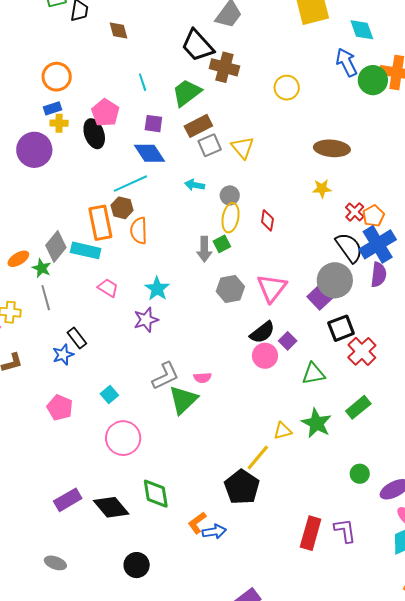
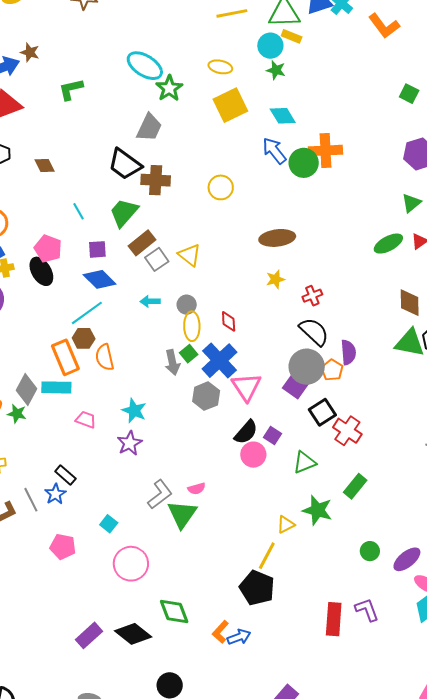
red cross: (355, 212) -> (312, 296), turned 36
orange pentagon: (373, 216) -> (332, 370), moved
blue cross: (378, 244) -> (220, 361), moved
gray line: (46, 298) -> (31, 500), moved

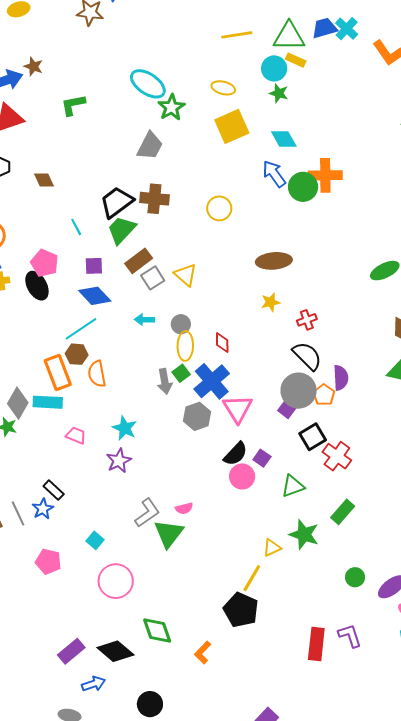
black trapezoid: (125, 164) -> (117, 202), moved, turned 105
purple square: (296, 386) -> (287, 409), size x0.7
blue arrow: (239, 637) -> (93, 684), moved

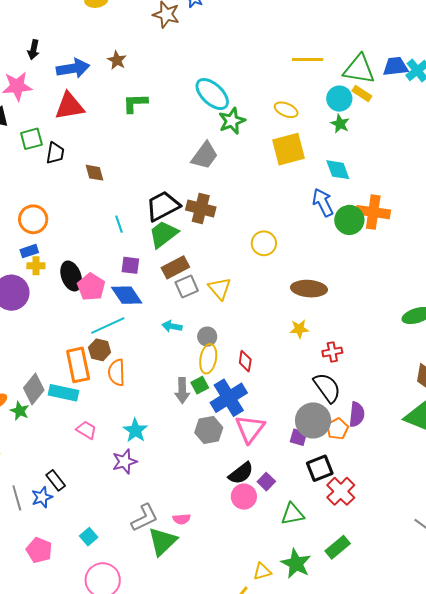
brown star: (33, 66) -> (117, 60), moved
yellow circle: (219, 208) -> (264, 243), moved
pink pentagon: (45, 263) -> (91, 287), moved
purple square: (287, 409) -> (298, 437), turned -30

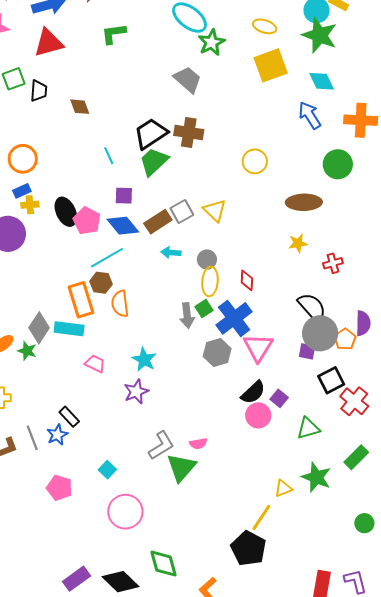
green star: (340, 124) -> (320, 35), size x1.8
gray trapezoid: (205, 156) -> (188, 80), turned -80
green circle: (349, 220) -> (338, 164), moved
brown rectangle: (175, 267) -> (158, 222), moved
black semicircle: (327, 388) -> (312, 307), moved

